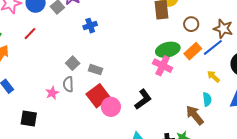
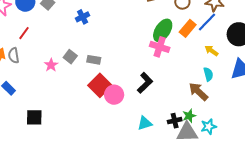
green ellipse: (168, 50) -> (163, 30), turned -35
gray semicircle: (68, 84) -> (14, 55), moved
pink star: (52, 93) -> (51, 65), moved

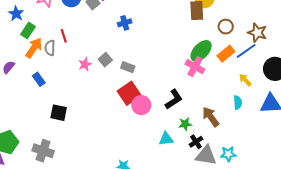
red line: (24, 33) -> (64, 36), moved, turned -64
brown arrow: (198, 92) -> (211, 117), moved
green star: (189, 116) -> (185, 124), moved
black cross: (175, 121) -> (196, 142), turned -32

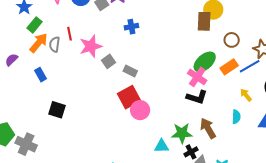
pink star: (85, 64) -> (91, 46), moved, size x1.6
black L-shape: (174, 99) -> (197, 97), moved, turned 45
green star: (185, 124) -> (182, 133), size x1.5
gray cross: (43, 151) -> (26, 144), moved

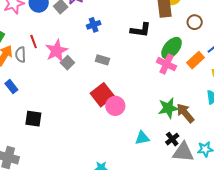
gray square: (109, 61) -> (67, 63), moved
orange rectangle: (229, 67) -> (195, 60), moved
gray rectangle: (130, 71) -> (102, 60), moved
black L-shape: (197, 97) -> (141, 30), moved
green star: (182, 133) -> (168, 108), moved

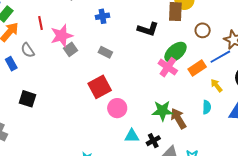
gray semicircle: (21, 55) -> (28, 50), moved, turned -42
pink circle: (115, 106) -> (117, 108), moved
black cross: (172, 139) -> (153, 141), moved

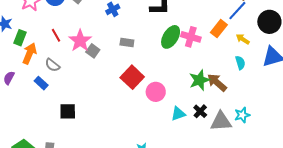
green ellipse: (175, 52) -> (171, 37), moved

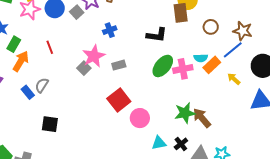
pink cross: (191, 37) -> (183, 69), turned -36
pink star: (80, 41) -> (94, 56), moved
gray rectangle: (127, 43) -> (119, 65), turned -32
cyan semicircle: (240, 63) -> (201, 58), moved, turned 96
gray semicircle: (52, 65) -> (42, 85), moved, turned 77

